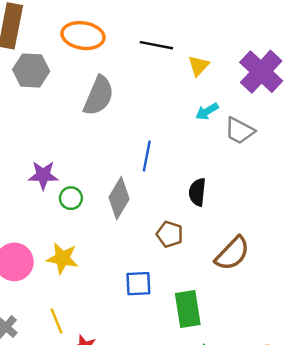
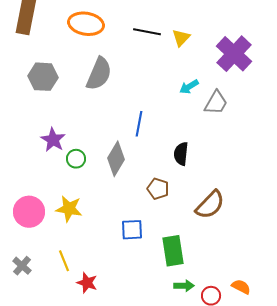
yellow triangle: (199, 66) -> (181, 38), moved
gray hexagon: (31, 70) -> (43, 77), moved
gray trapezoid: (240, 131) -> (216, 103), turned -88
purple star: (43, 175) -> (53, 140), turned 30

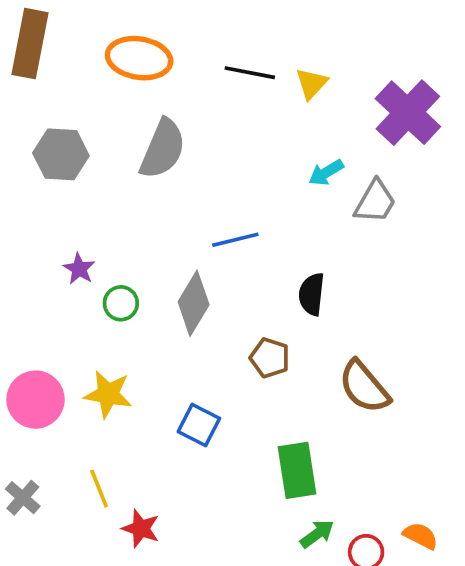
blue line: (139, 124) -> (235, 240), turned 65
purple star: (53, 140) -> (79, 269), size x0.7
brown semicircle: (210, 205) -> (364, 387), turned 96
blue square: (132, 230) -> (199, 425), moved, turned 30
green arrow: (184, 286) -> (317, 534), turned -36

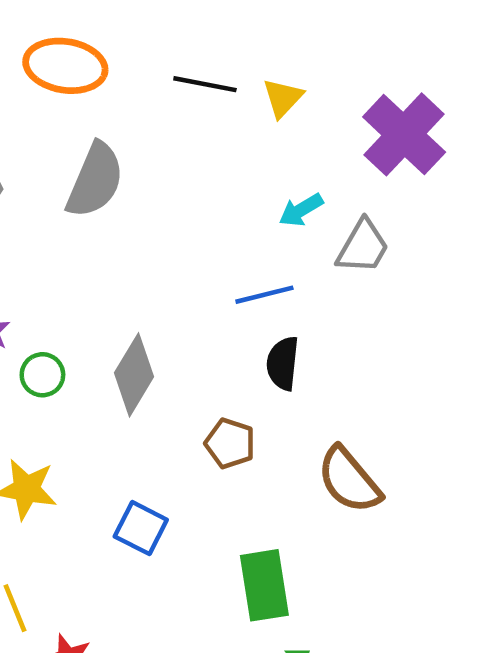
blue line: (235, 240) -> (264, 295), moved

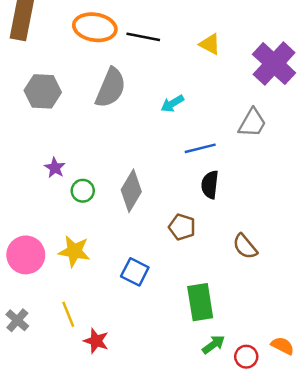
black line: (205, 84) -> (143, 37), moved
yellow triangle: (283, 98) -> (210, 44), turned -45
cyan arrow: (301, 210) -> (172, 104), moved
brown semicircle: (349, 480) -> (245, 246), size x0.7

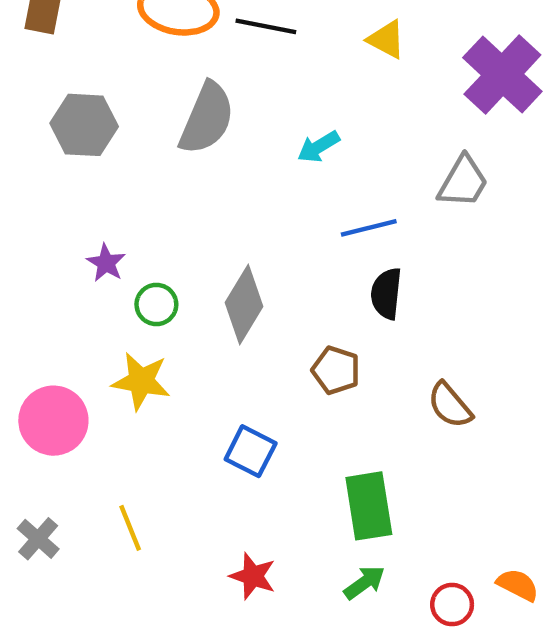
yellow star: (74, 251) -> (141, 381), moved
red star: (96, 341) -> (253, 576), moved
green arrow: (214, 345) -> (364, 583), moved

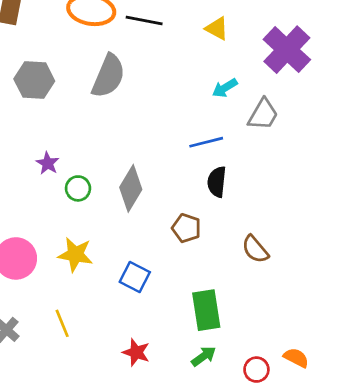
cyan arrow: (318, 147) -> (225, 88), moved
yellow star: (141, 381) -> (75, 255), moved

